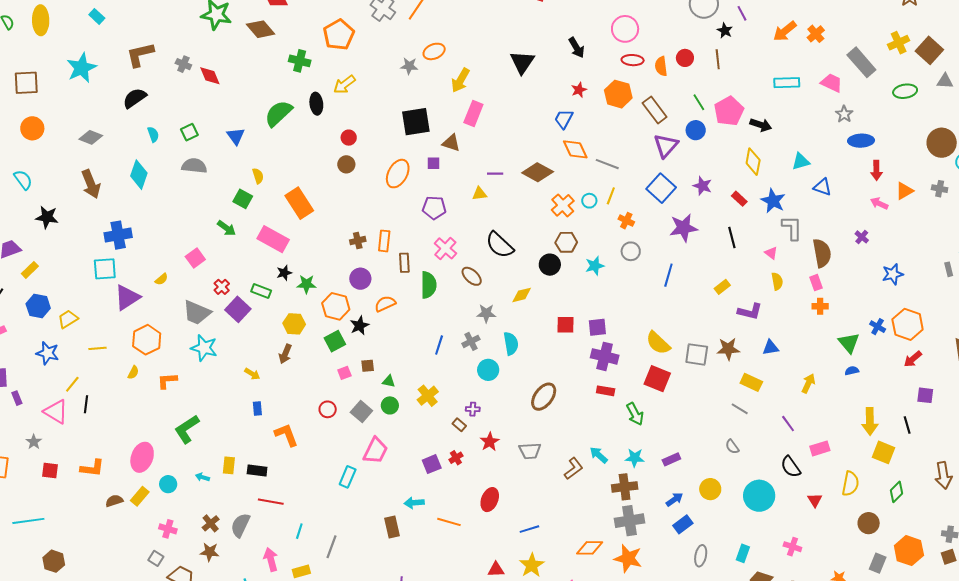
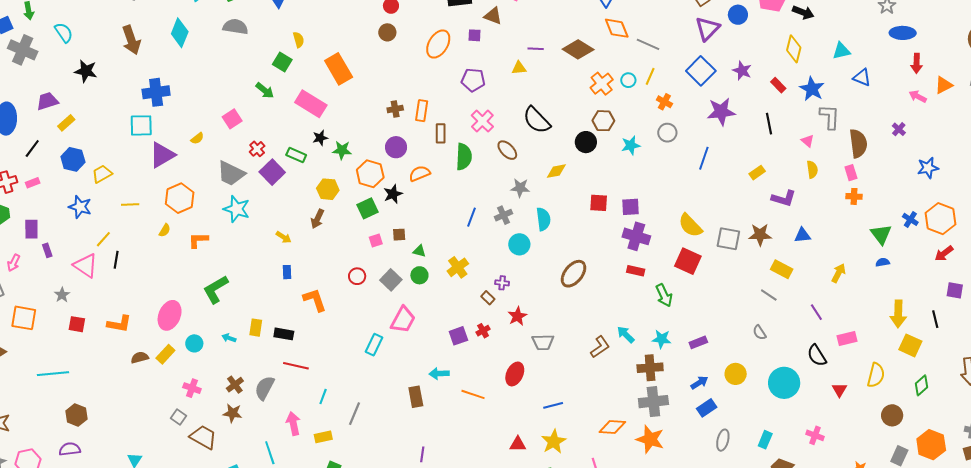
gray trapezoid: (530, 451) -> (543, 342), moved

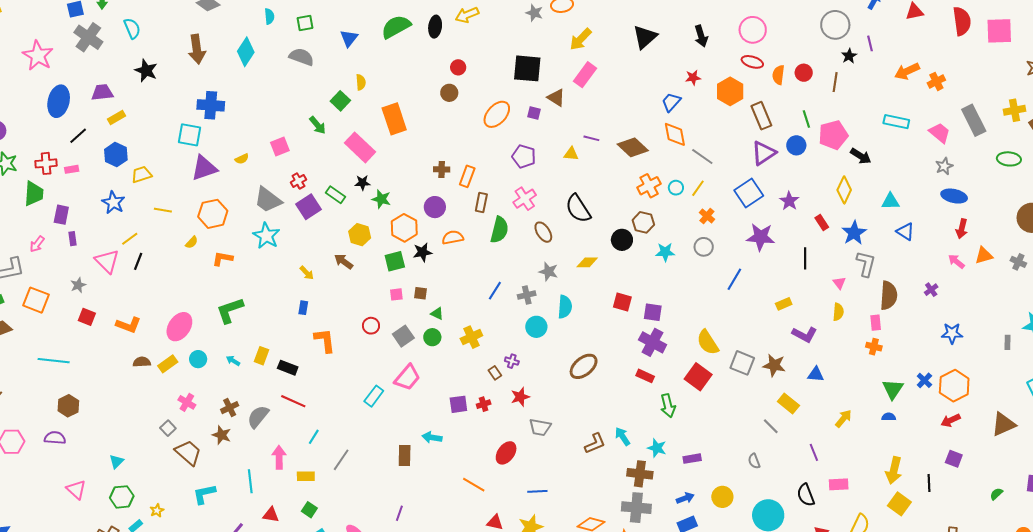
brown arrow: (317, 219) -> (344, 262), turned 90
orange line: (473, 394) -> (474, 485), moved

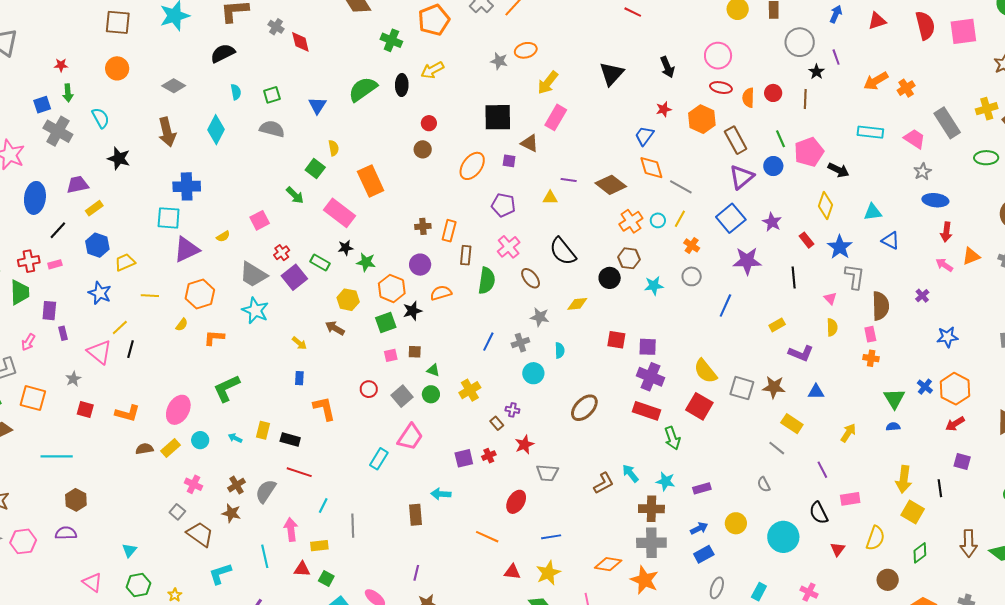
cyan semicircle: (565, 307) -> (560, 350), size x0.7
red rectangle: (645, 376) -> (647, 411), size x1.5
gray line: (341, 460) -> (353, 526), turned -30
red triangle: (271, 515) -> (302, 569), moved

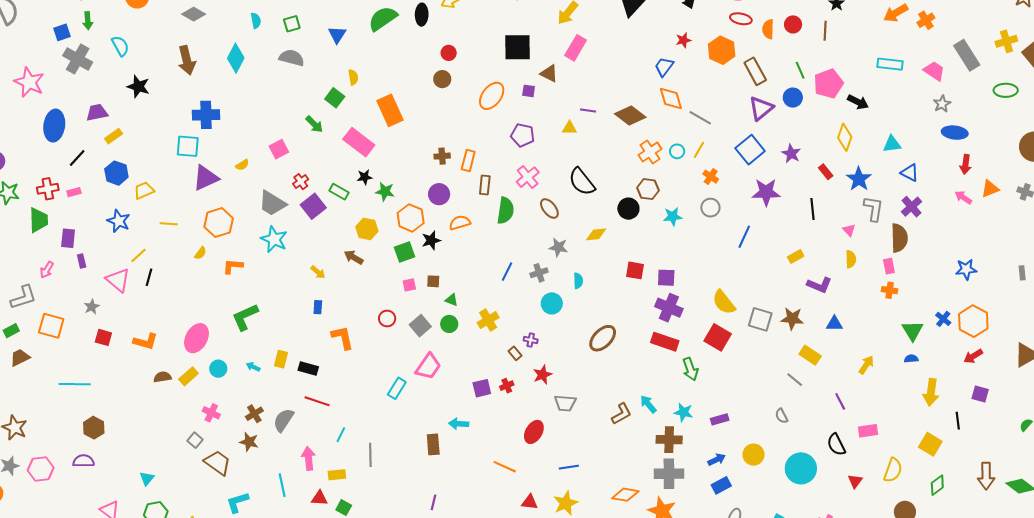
purple cross: (922, 296) -> (911, 207), moved, size x1.5
yellow arrow: (904, 479) -> (931, 392), moved

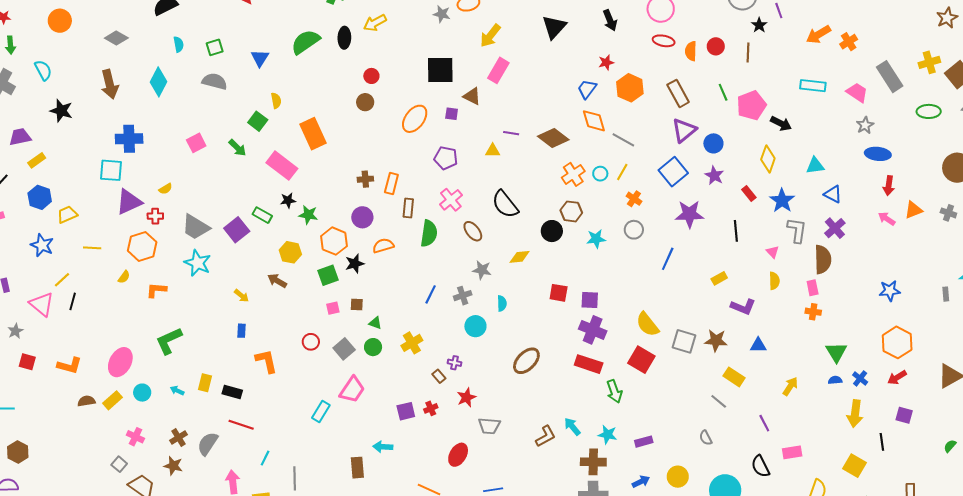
orange hexagon: (722, 50) -> (630, 88), moved
blue circle: (793, 98) -> (713, 143), moved
pink square: (279, 149) -> (196, 143), moved
red cross: (301, 182) -> (155, 216), moved, turned 35
blue cross: (943, 319) -> (860, 378), moved

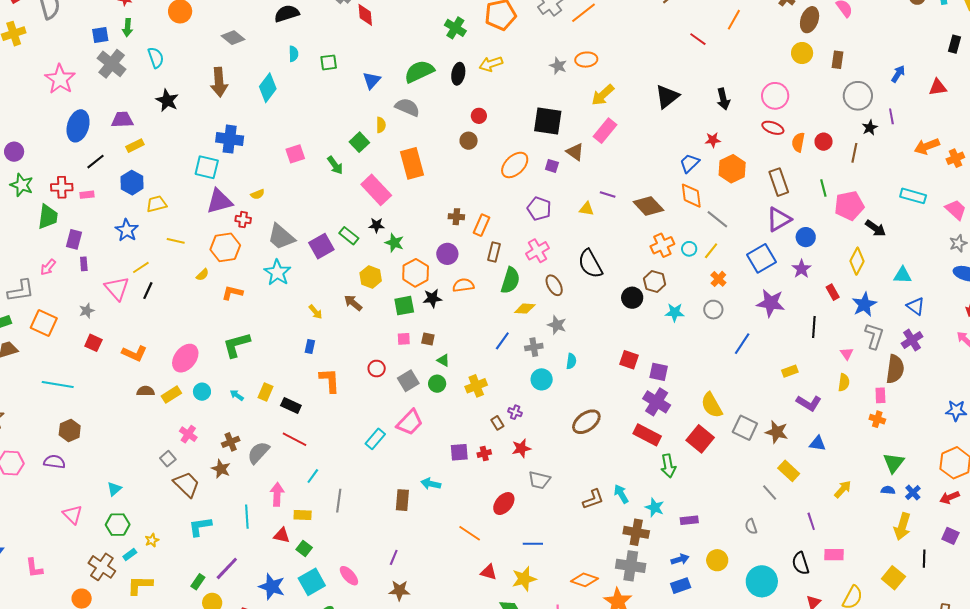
gray semicircle: (215, 81) -> (407, 107), moved
yellow diamond: (520, 257) -> (525, 309), moved

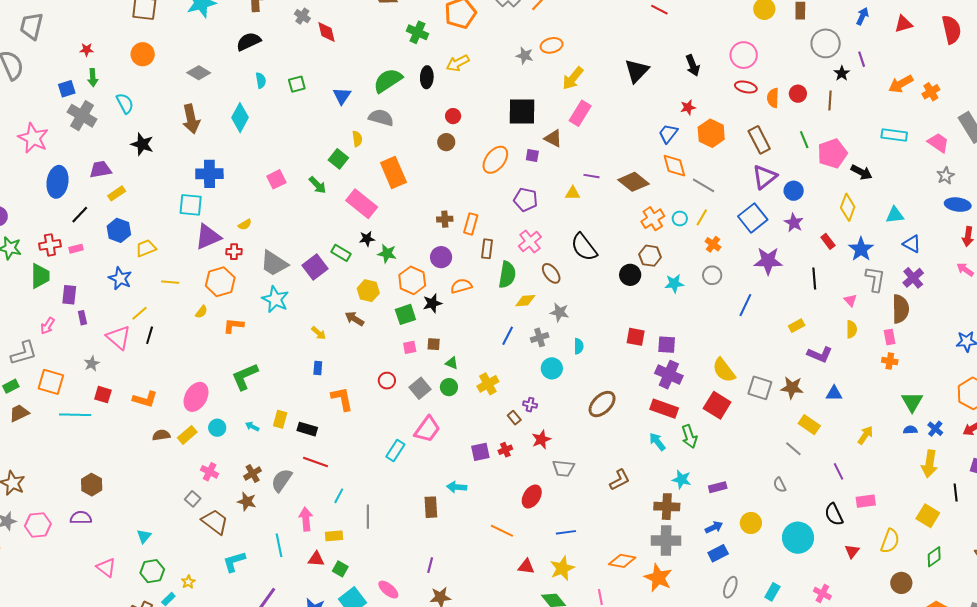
cyan line: (58, 384) -> (75, 415), moved
cyan arrow: (621, 494) -> (657, 442), moved

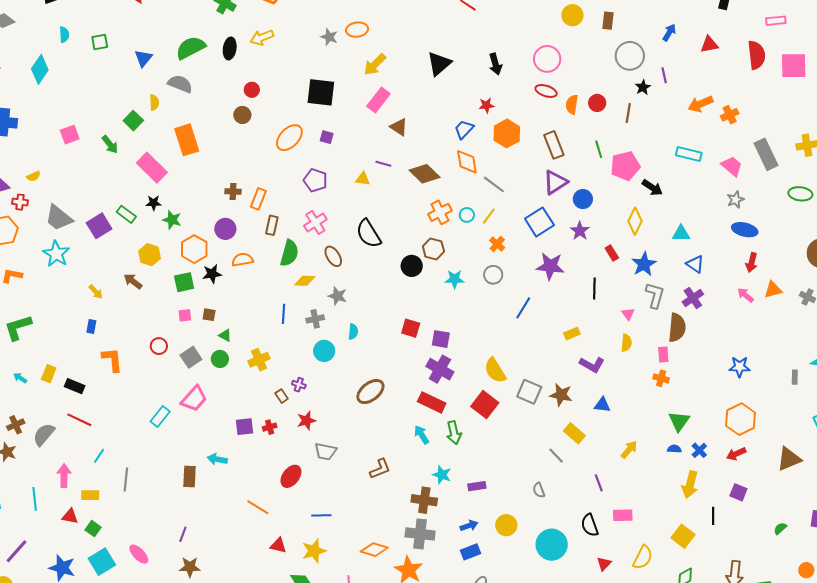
brown triangle: (553, 138) -> (399, 127), moved
blue line: (508, 336) -> (283, 314), turned -30

